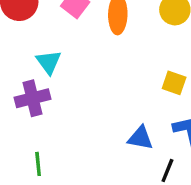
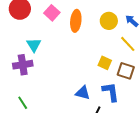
green line: (38, 164) -> (23, 103), turned -32

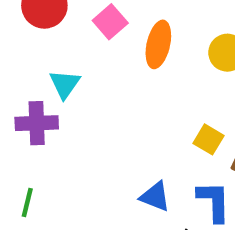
green line: (23, 103) -> (27, 203), turned 40

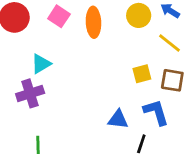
cyan triangle: (65, 84) -> (41, 64), turned 40
yellow square: (208, 139) -> (142, 74), turned -30

